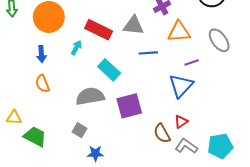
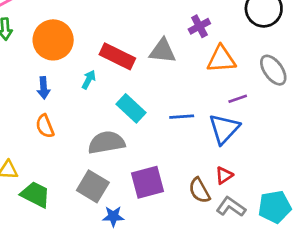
blue line: (148, 53) -> (182, 117), moved
purple square: (129, 106) -> (147, 182), moved
gray square: (79, 130) -> (93, 186), size x1.6

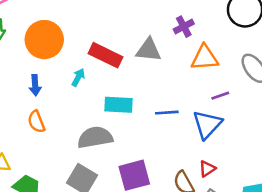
cyan rectangle: (131, 108) -> (119, 105), turned -40

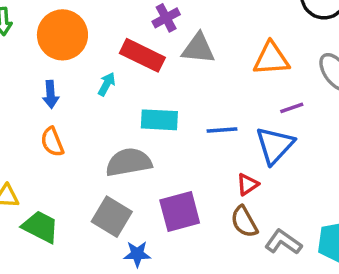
purple cross: (184, 27) -> (166, 18), moved
red triangle: (207, 169) -> (248, 184), moved

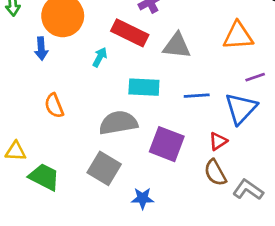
gray triangle: (198, 48) -> (177, 46), moved
blue arrow: (51, 94) -> (41, 49), moved
purple square: (180, 212) -> (167, 144), moved, turned 36
blue star: (137, 254) -> (143, 198), moved

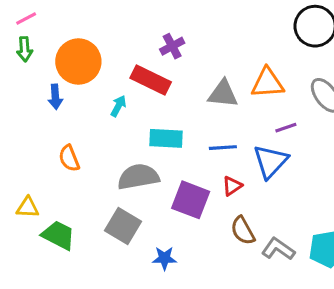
gray triangle: (177, 46) -> (223, 94), moved
red triangle: (218, 141) -> (232, 186), moved

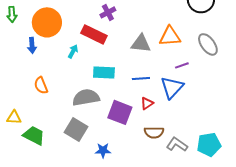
brown semicircle: (243, 231) -> (154, 132), turned -60

